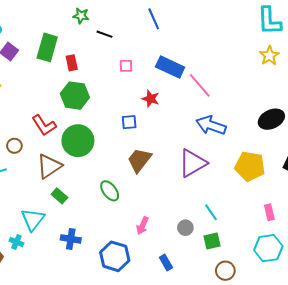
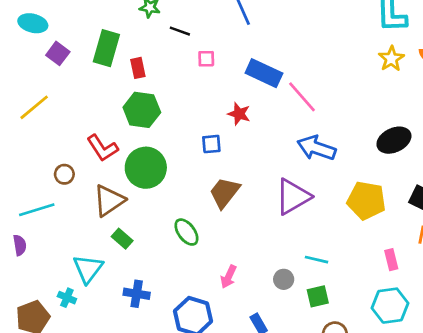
pink square: (126, 66) -> (206, 59), moved
cyan line: (211, 212) -> (316, 260), turned -42

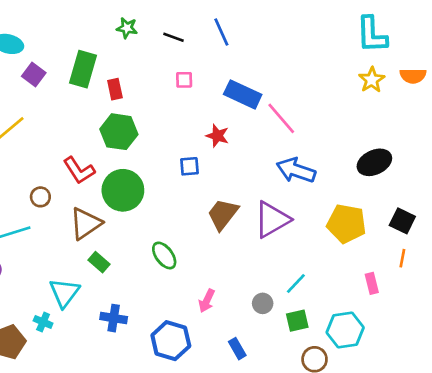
black line: (180, 31) -> (173, 37), moved
brown trapezoid: (225, 193) -> (223, 214), moved
cyan line: (316, 260) -> (296, 283), turned -60
cyan hexagon: (390, 306) -> (345, 330), moved

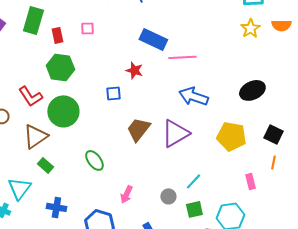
pink square: (184, 80) -> (87, 28), moved
pink line: (281, 118) -> (182, 57), turned -52

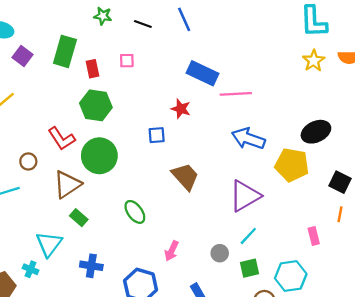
brown trapezoid: (138, 129) -> (185, 176), turned 100
purple triangle: (175, 133) -> (245, 196), moved
yellow pentagon: (231, 136) -> (292, 165), moved

